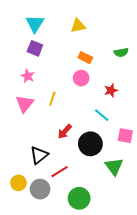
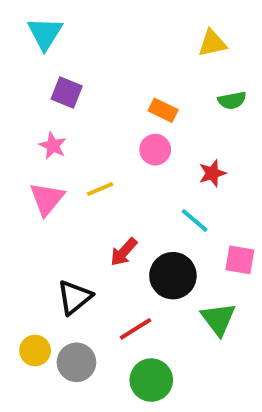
cyan triangle: (35, 24) -> (45, 33), moved
yellow triangle: (78, 26) -> (212, 43), moved
yellow line: (52, 99) -> (100, 189), turned 48
red line: (60, 172) -> (136, 329), moved

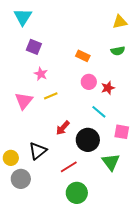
yellow triangle: (212, 43) -> (120, 22), moved
pink star: (53, 146) -> (41, 74), moved
pink circle: (155, 150) -> (89, 82), moved
yellow circle: (35, 351) -> (11, 158), moved
gray circle: (76, 362) -> (21, 179), moved

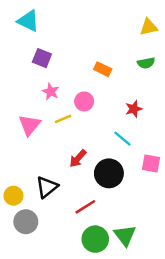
cyan triangle: (23, 17) -> (28, 21), turned -36
pink circle: (89, 82) -> (84, 101), moved
green triangle: (111, 162) -> (125, 235), moved

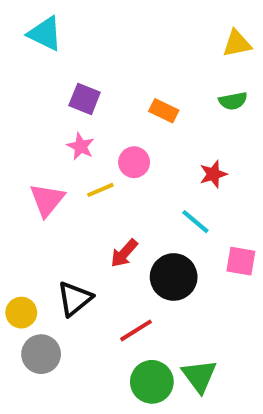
purple square: (42, 58) -> (85, 99), moved

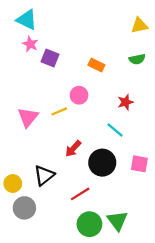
pink star: (81, 146) -> (30, 44), moved
pink square: (241, 261) -> (139, 164), moved

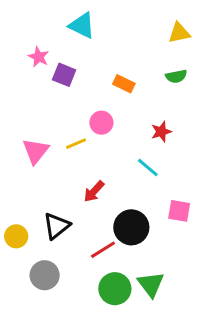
cyan triangle: (27, 20) -> (82, 25), moved
black circle: (102, 163) -> (131, 227), moved
gray circle: (24, 208) -> (45, 275), moved

